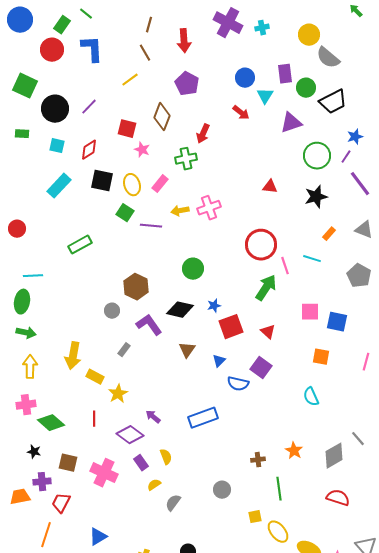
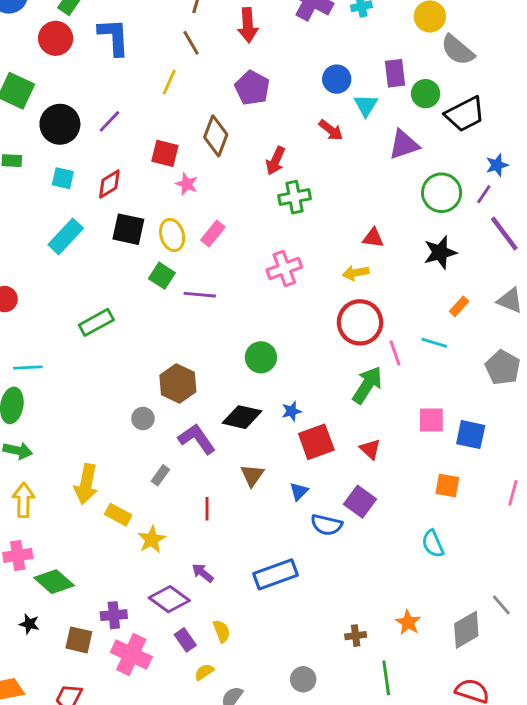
yellow line: (130, 80) -> (169, 82), turned -30
green cross: (186, 159) -> (294, 197), moved
yellow arrow: (180, 211) -> (356, 273), moved
red line: (94, 419) -> (207, 509), moved
purple cross: (42, 482) -> (114, 615), moved

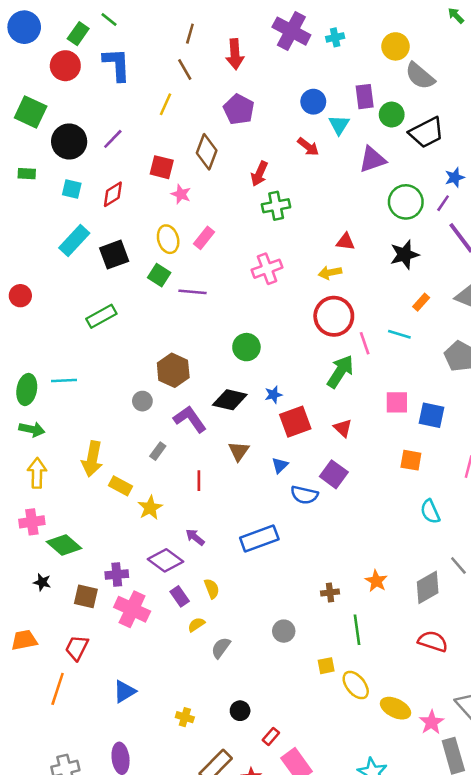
black square: (128, 229) -> (114, 255), moved, turned -32
cyan line: (28, 368) -> (64, 380), moved
cyan semicircle: (433, 544) -> (430, 512), moved

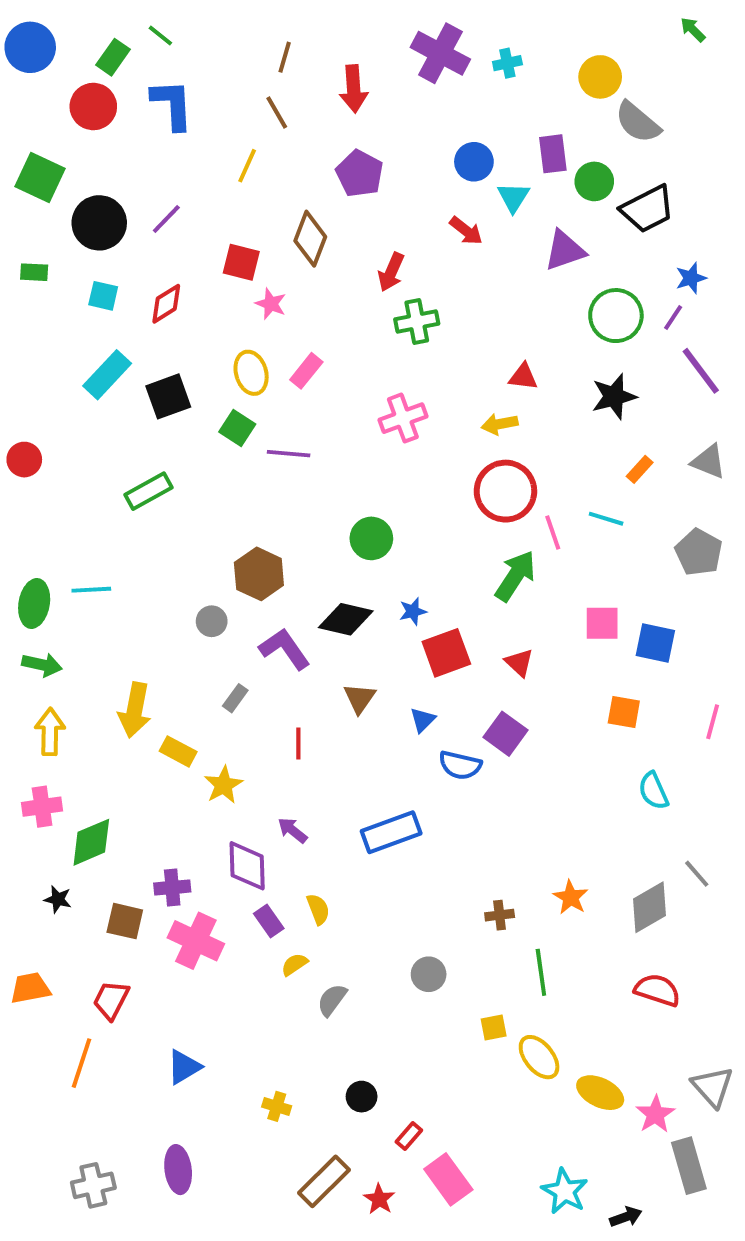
green diamond: (64, 545) -> (91, 842), turned -64
purple diamond: (166, 560) -> (247, 866), turned 52

